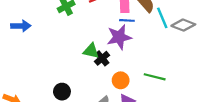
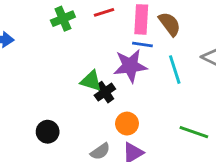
cyan line: (162, 18) -> (175, 70), moved
green line: (155, 77) -> (194, 132), moved

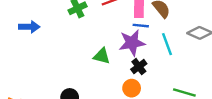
black cross: (105, 92) -> (139, 67), moved

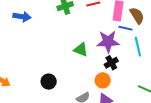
blue line: (141, 26) -> (126, 28), moved

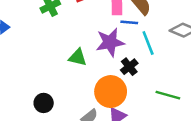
black cross: (111, 63) -> (129, 67), moved
orange circle: (103, 80) -> (111, 92), size x1.6

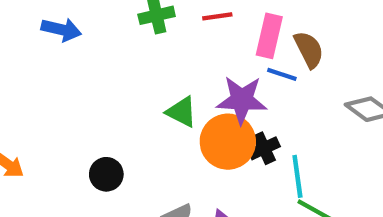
cyan line: (148, 43) -> (297, 176), moved
orange circle: (111, 92) -> (228, 142), moved

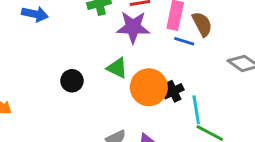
purple star: (242, 100) -> (133, 27), moved
black circle: (106, 174) -> (72, 81), moved

